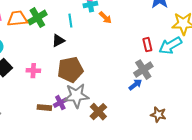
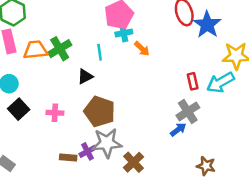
brown pentagon: (70, 70) -> (100, 112), turned 30

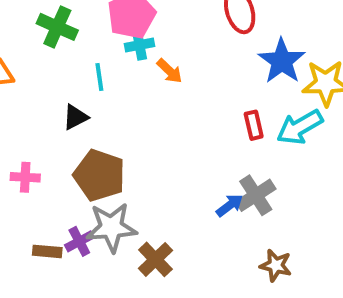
blue star: (207, 24) -> (282, 61), moved
green cross: (60, 49) -> (57, 27), moved, turned -35
gray cross: (188, 112) -> (256, 195), moved

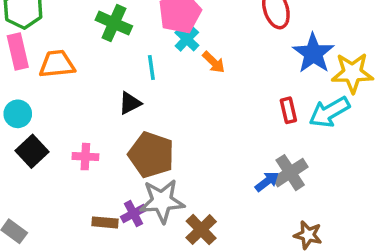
cyan cross: (139, 45) -> (187, 39), turned -35

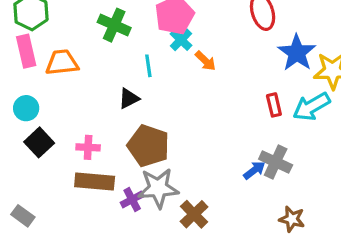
gray cross: (290, 173) -> (276, 162), turned -32
brown rectangle: (105, 222) -> (95, 182), moved, size x1.6

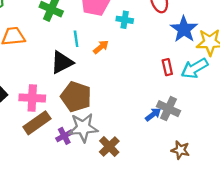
cyan cross: (181, 40) -> (125, 20), moved, turned -35
orange arrow: (205, 61) -> (101, 47), moved, turned -84
black triangle: (129, 98) -> (62, 62), size x1.5
pink cross: (88, 147) -> (32, 98), size x1.5
brown rectangle: (95, 182) -> (37, 123), turned -40

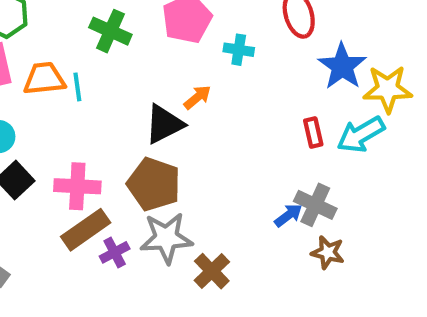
cyan line: (76, 39) -> (77, 87), moved
black triangle: (62, 62) -> (164, 124), moved
purple cross: (64, 136) -> (115, 252), moved
brown star: (180, 150) -> (328, 252), moved

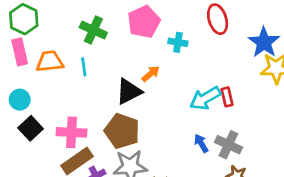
blue star: (342, 66) -> (264, 42), moved
cyan line: (77, 87) -> (84, 67), moved
cyan arrow: (361, 135) -> (205, 98), moved
blue arrow: (288, 215) -> (201, 143), moved, turned -84

